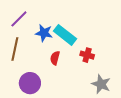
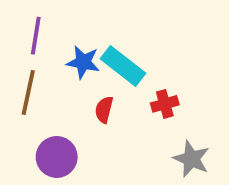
purple line: (19, 19) -> (36, 36), turned -36
red cross: (87, 55) -> (165, 104), turned -32

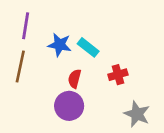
cyan rectangle: (123, 66) -> (88, 47), size x0.7
purple circle: (57, 157) -> (69, 106), moved

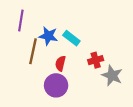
brown line: (20, 66) -> (33, 51), moved
gray star: (137, 114) -> (112, 75), moved

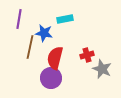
cyan rectangle: (71, 38) -> (65, 19), moved, turned -49
red semicircle: (60, 63) -> (55, 58), size x1.6

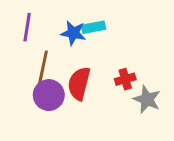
blue star: (44, 33) -> (73, 33), moved
purple circle: (51, 78) -> (49, 95), moved

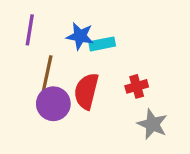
cyan rectangle: (93, 27) -> (102, 44), moved
gray star: (147, 99) -> (152, 124), moved

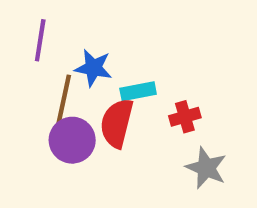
blue star: (80, 36) -> (93, 68), moved
cyan rectangle: (102, 44) -> (138, 91), moved

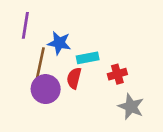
red semicircle: (117, 123) -> (74, 78), size x0.7

